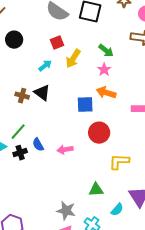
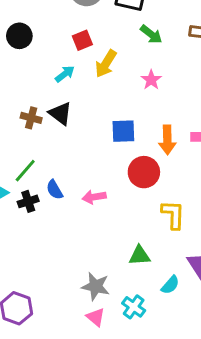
green arrow: (106, 51) -> (151, 34), moved
orange arrow: (106, 93) -> (167, 140), moved, turned -108
yellow L-shape: (119, 162) -> (173, 215), turned 90

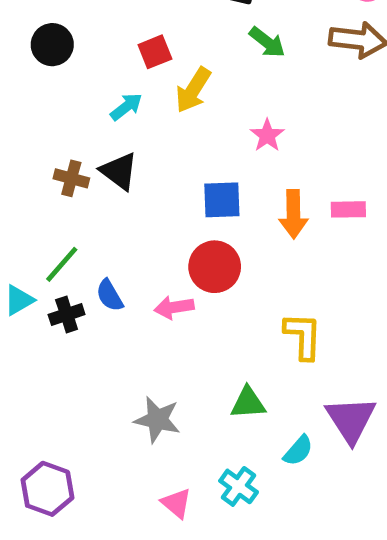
pink star: (151, 80) -> (267, 135), moved
red circle: (144, 172) -> (215, 267), moved
gray star: (96, 286) -> (157, 420), moved

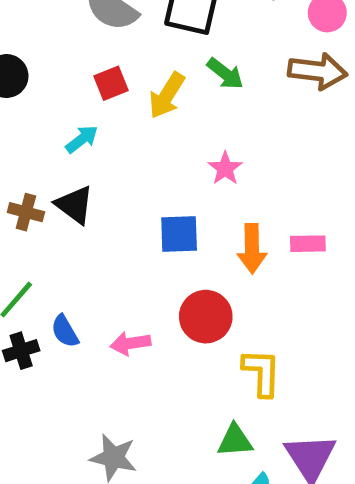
yellow arrow: (193, 90) -> (167, 95), moved
red circle: (215, 267) -> (206, 317), moved
green triangle: (248, 403) -> (235, 441), moved

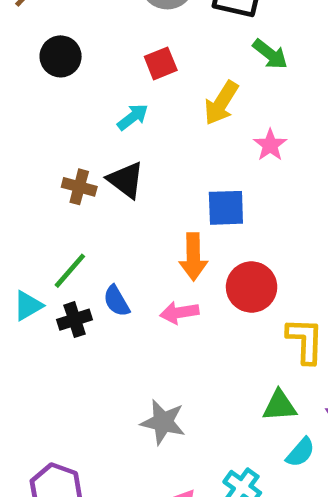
yellow arrow: (167, 95) -> (221, 103), moved
orange arrow: (252, 249) -> (193, 257), moved

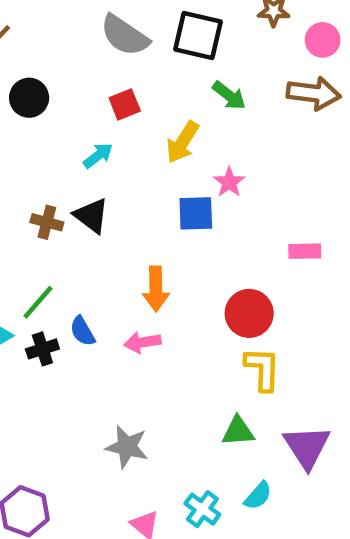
blue square: (226, 208) -> (196, 213), moved
red circle: (252, 287) -> (249, 313), moved
cyan semicircle: (300, 452) -> (258, 496), moved

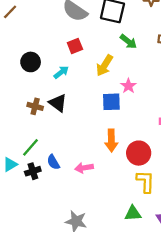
black circle: (29, 98) -> (31, 62), moved
orange arrow: (156, 289) -> (111, 140), moved

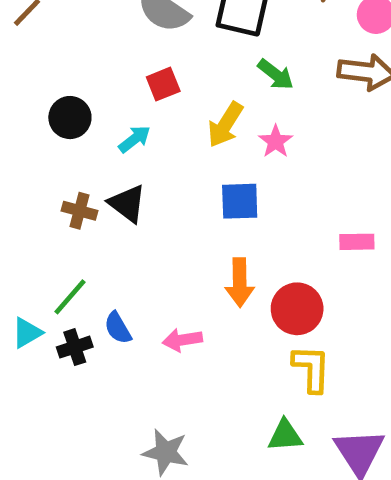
pink star: (128, 86) -> (276, 141), moved

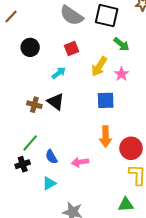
black circle: (70, 118) -> (30, 47), moved
cyan triangle: (27, 333) -> (49, 183), moved
black cross: (75, 347) -> (23, 164), moved

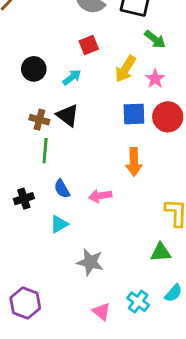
black circle: (30, 47) -> (34, 69), moved
green line: (30, 143) -> (45, 151), moved, turned -36
red circle: (131, 148) -> (168, 117), moved

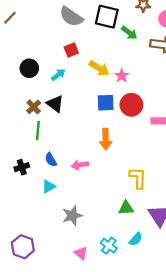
green arrow: (155, 39) -> (129, 33), moved
yellow arrow: (125, 69) -> (99, 68), turned -90
brown cross: (39, 120) -> (34, 107), turned 32
gray star: (90, 262) -> (72, 216), turned -30

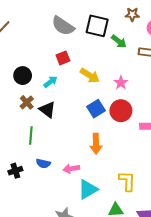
pink star: (122, 76) -> (121, 83), moved
blue square: (106, 103) -> (96, 109), turned -30
brown cross: (34, 107) -> (27, 102), moved
blue semicircle: (51, 160) -> (43, 163), turned -48
cyan triangle: (49, 186) -> (88, 189), moved, size x1.5

